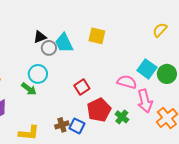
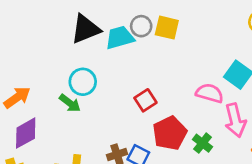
black triangle: (40, 37) -> (86, 29), size x1.6
cyan trapezoid: (64, 43) -> (120, 38), turned 100
gray circle: (49, 48) -> (141, 26), moved

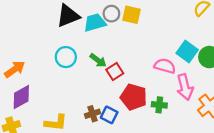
green arrow: (70, 103) -> (98, 60), moved
red pentagon: (170, 133) -> (134, 97), turned -30
green cross: (202, 143) -> (159, 105), turned -32

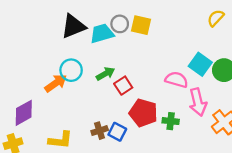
green arrow: (98, 60) -> (105, 74), turned -66
orange arrow: (15, 69) -> (56, 83), moved

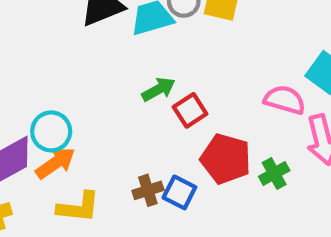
cyan circle: (71, 70) -> (51, 131), moved
orange arrow: (56, 83) -> (55, 163), moved
green cross: (171, 121) -> (274, 173), turned -35

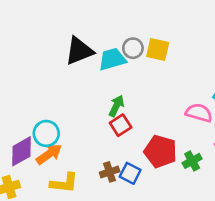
green arrow: (158, 89) -> (116, 106), turned -35
red square: (190, 110) -> (121, 125), moved

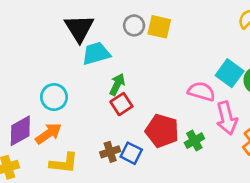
black triangle: (79, 51) -> (79, 28), turned -40
cyan trapezoid: (112, 59) -> (96, 54), moved
cyan circle: (46, 133) -> (54, 97), moved

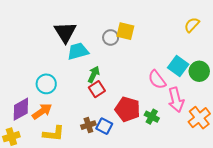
gray circle: (134, 25) -> (111, 37), moved
pink semicircle: (201, 91) -> (157, 80), turned -144
green cross: (194, 141) -> (152, 117), turned -32

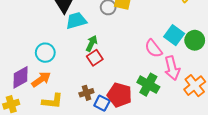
red pentagon: (127, 109) -> (119, 95), moved
green cross: (152, 117) -> (148, 85), size x1.5
blue square: (104, 126) -> (102, 103), moved

